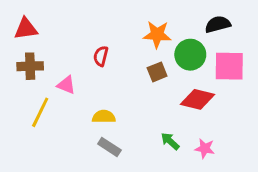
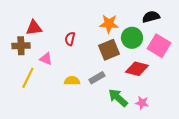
red triangle: (26, 29) -> (34, 28), moved
pink square: (229, 66) -> (159, 46), turned 30
brown square: (157, 72) -> (109, 50), size x1.5
green arrow: (170, 141) -> (118, 98), size x1.5
gray rectangle: (109, 147) -> (97, 78), moved, turned -63

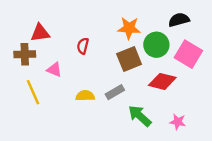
yellow line: (28, 78) -> (33, 92), turned -50
pink star: (142, 103) -> (178, 122), moved

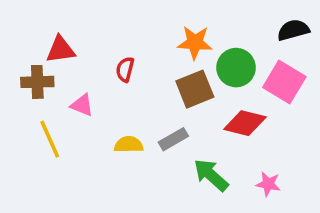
black semicircle: (179, 20) -> (293, 30), moved

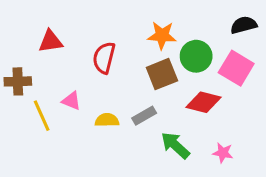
red semicircle: (125, 69) -> (104, 58), size x1.5
brown cross: (37, 82) -> (18, 81), moved
pink triangle: (82, 105) -> (71, 101), moved

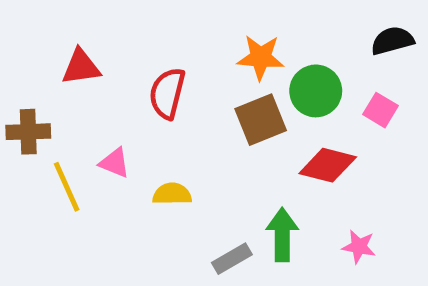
pink square: (236, 68) -> (380, 110), size x0.6
gray rectangle: (144, 116) -> (232, 259), moved
green arrow: (175, 145) -> (282, 235), turned 48

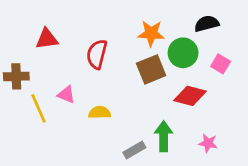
black semicircle: (392, 41) -> (207, 24), moved

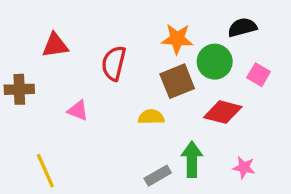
yellow line: (38, 108) -> (45, 171), moved
yellow semicircle: (100, 113) -> (151, 117), moved

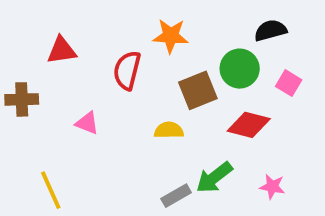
orange star: (177, 39) -> (171, 36), moved
green arrow: (192, 159) -> (214, 177), turned -128

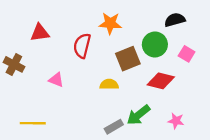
brown cross: (22, 99) -> (14, 64), turned 30
yellow line: (51, 190) -> (33, 123), turned -65

